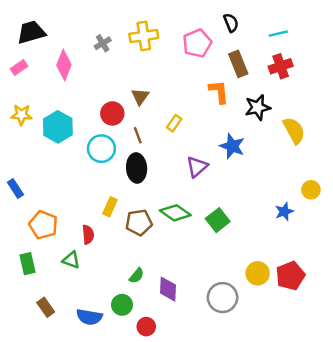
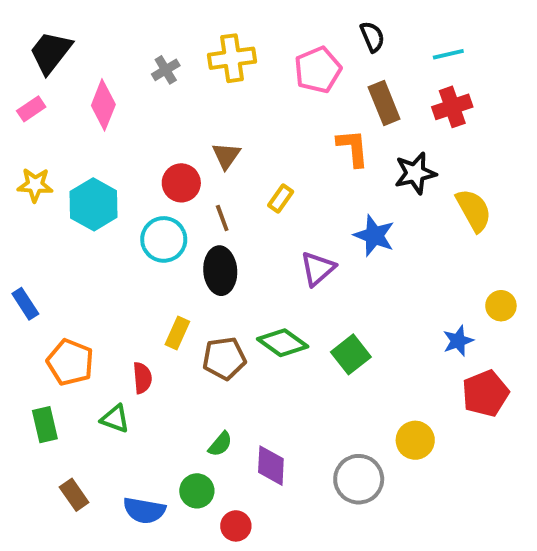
black trapezoid: (31, 32) -> (51, 52), turned -36
red pentagon: (290, 276) -> (485, 393), moved

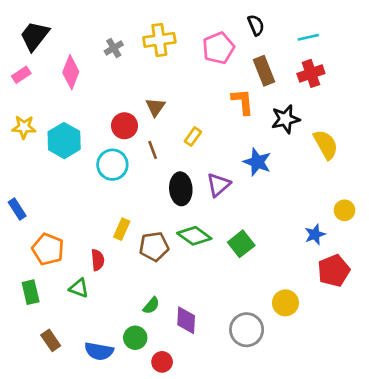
black ellipse: (220, 271) -> (181, 189), moved

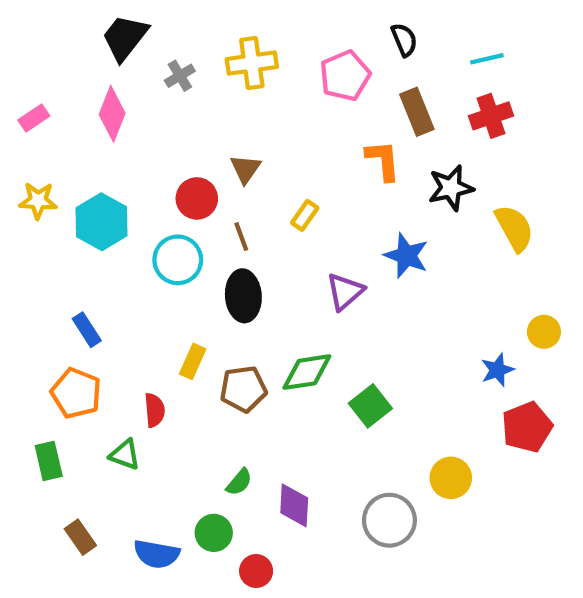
black trapezoid: (35, 36) -> (125, 38), moved
black ellipse: (181, 189) -> (243, 296), moved
blue rectangle: (17, 209) -> (87, 330), moved
green diamond: (194, 236) -> (307, 372), turned -44
green square: (241, 244) -> (370, 406), moved

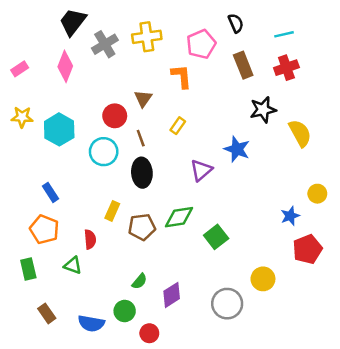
gray cross: (180, 76) -> (105, 44), size x1.5
orange L-shape: (383, 160) -> (181, 76), moved
purple diamond: (294, 505) -> (172, 295), turned 55

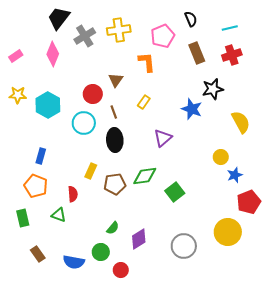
yellow semicircle: (300, 133) -> (241, 122), moved
blue star: (237, 149) -> (192, 109), moved
blue rectangle: (50, 192) -> (41, 156), turned 49
yellow circle: (317, 194) -> (221, 157), moved
yellow circle: (263, 279) -> (228, 232), moved, size x1.4

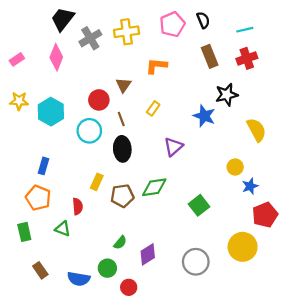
pink pentagon: (163, 36) -> (172, 24), moved
orange L-shape: (147, 62) -> (156, 66), turned -80
green square: (175, 192) -> (199, 205), moved

